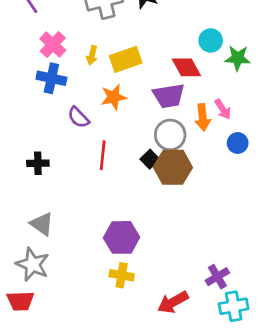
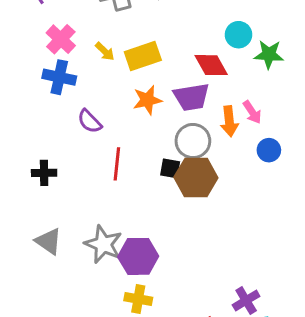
yellow arrow: (92, 55) -> (105, 51), turned -60
orange star: (113, 97) -> (147, 100), moved
black square: (150, 159) -> (170, 168), turned -36
gray star: (33, 264) -> (103, 244), moved

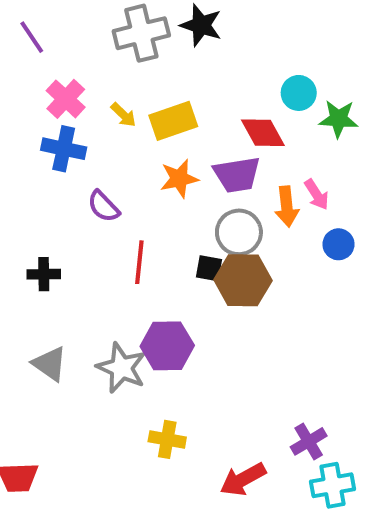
purple hexagon: (138, 256) -> (167, 346), moved

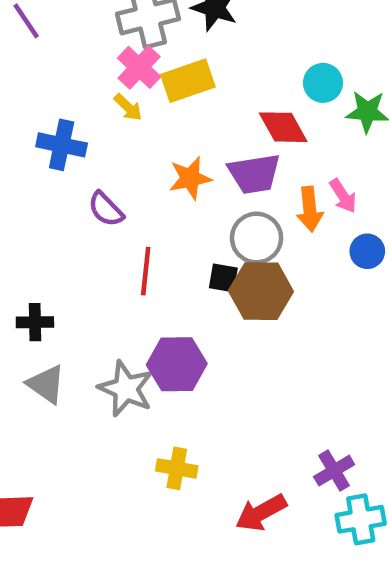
pink cross: (66, 99) -> (139, 67), moved
yellow rectangle: (173, 121) -> (188, 81), moved
black cross: (44, 274) -> (35, 322), moved

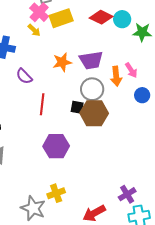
red diamond: (283, 127) -> (101, 17), moved, turned -35
gray star: (126, 389) -> (33, 208), moved
yellow cross: (177, 468) -> (56, 193), turned -30

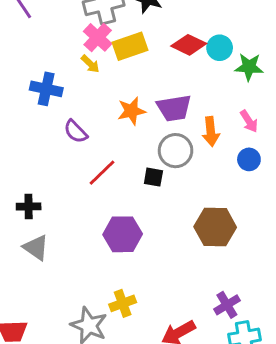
pink arrow: (131, 70) -> (249, 121), moved
red line: (42, 104) -> (102, 173), turned 40
brown hexagon: (94, 113) -> (215, 227), moved

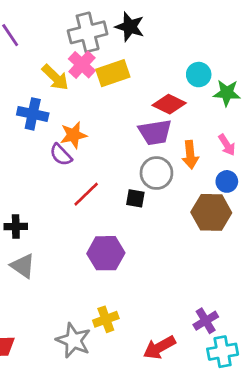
red diamond: (189, 45) -> (169, 104), moved
yellow arrow: (90, 64) -> (55, 77), moved, size x1.5
orange star: (131, 111) -> (73, 135), moved
brown hexagon: (215, 227) -> (211, 212), moved

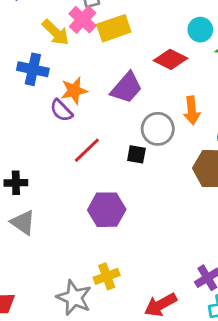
purple trapezoid: (155, 132) -> (127, 88), moved, turned -40

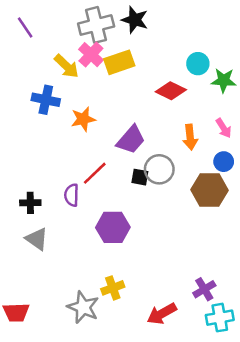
purple trapezoid: (127, 88) -> (131, 140), moved
purple semicircle: (61, 110) -> (72, 195), moved, turned 45
gray circle: (158, 129) -> (159, 169), moved

